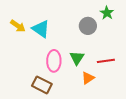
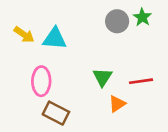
gray circle: (88, 26) -> (117, 21), moved
cyan triangle: (41, 29) -> (55, 39), turned -30
pink ellipse: (54, 61) -> (41, 81), moved

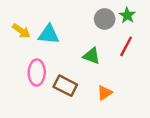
green triangle: (102, 77) -> (92, 56), moved, turned -42
red line: (141, 81) -> (126, 46), moved, turned -54
brown rectangle: (56, 113) -> (65, 86), moved

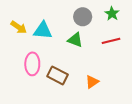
gray circle: (105, 19) -> (83, 17), moved
red line: (126, 46) -> (111, 41), turned 48
green triangle: (92, 56) -> (75, 40), moved

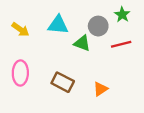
gray circle: (83, 17) -> (98, 26), moved
cyan triangle: (43, 30) -> (58, 25), moved
pink ellipse: (32, 64) -> (20, 73), moved

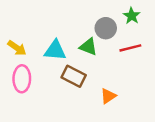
cyan triangle: (58, 25) -> (55, 50), moved
yellow arrow: (20, 29) -> (17, 48), moved
brown rectangle: (63, 82) -> (74, 76), moved

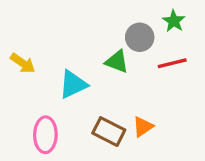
cyan triangle: (55, 50) -> (73, 84), moved, turned -30
brown rectangle: (74, 76) -> (109, 132), moved
pink ellipse: (22, 79) -> (45, 135), moved

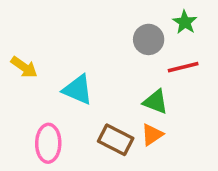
green triangle: (117, 62) -> (155, 102), moved
cyan triangle: (73, 84) -> (78, 90), turned 48

